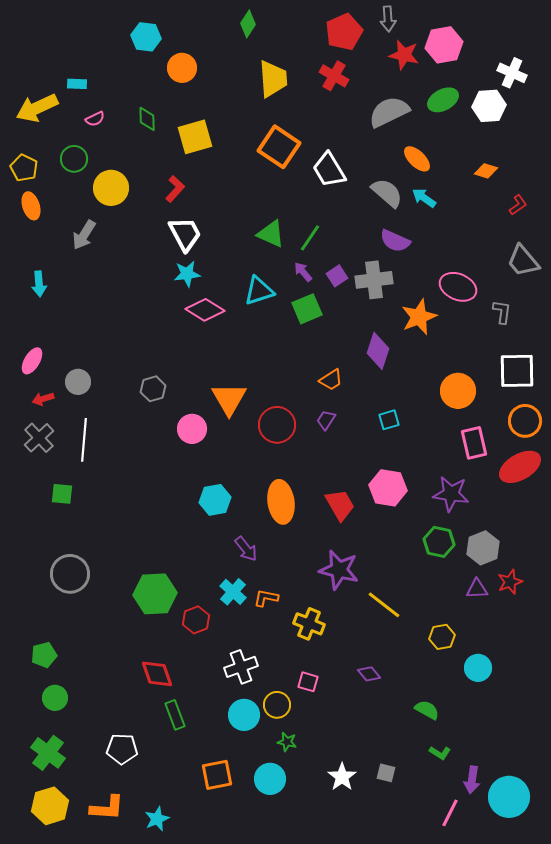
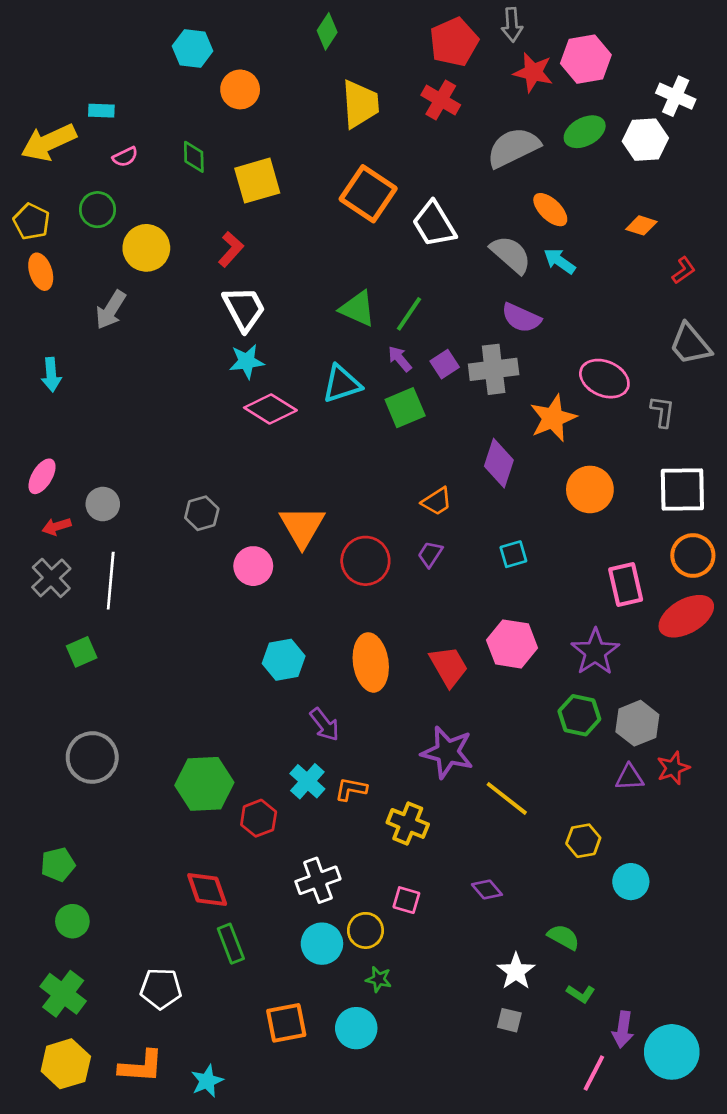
orange circle: (458, 391) -> (590, 489), moved
green square: (62, 494) -> (82, 652), turned -30
purple star: (451, 494) -> (595, 652), turned 30
white star: (342, 777) -> (516, 971), moved

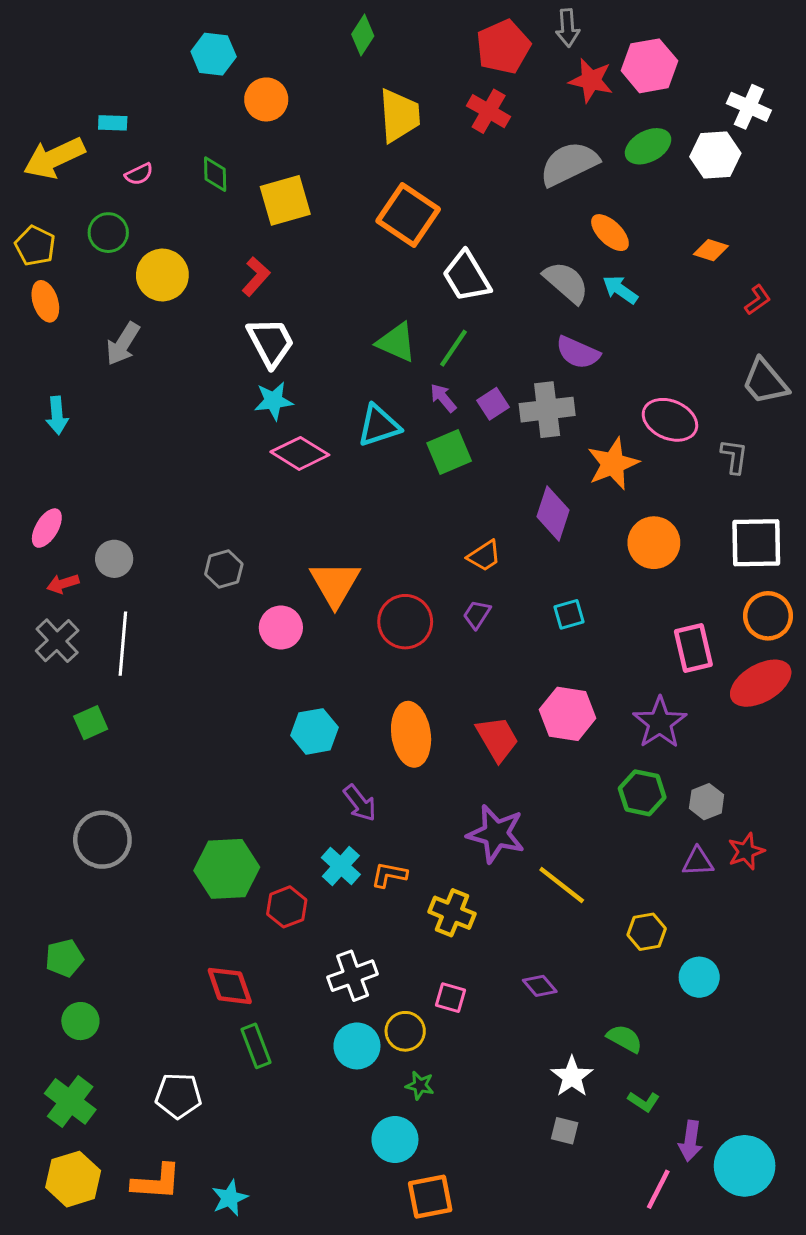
white trapezoid: (434, 224) -> (467, 276), moved
gray hexagon: (637, 723) -> (707, 802), size x0.7
orange square: (286, 1023) -> (430, 1197), moved

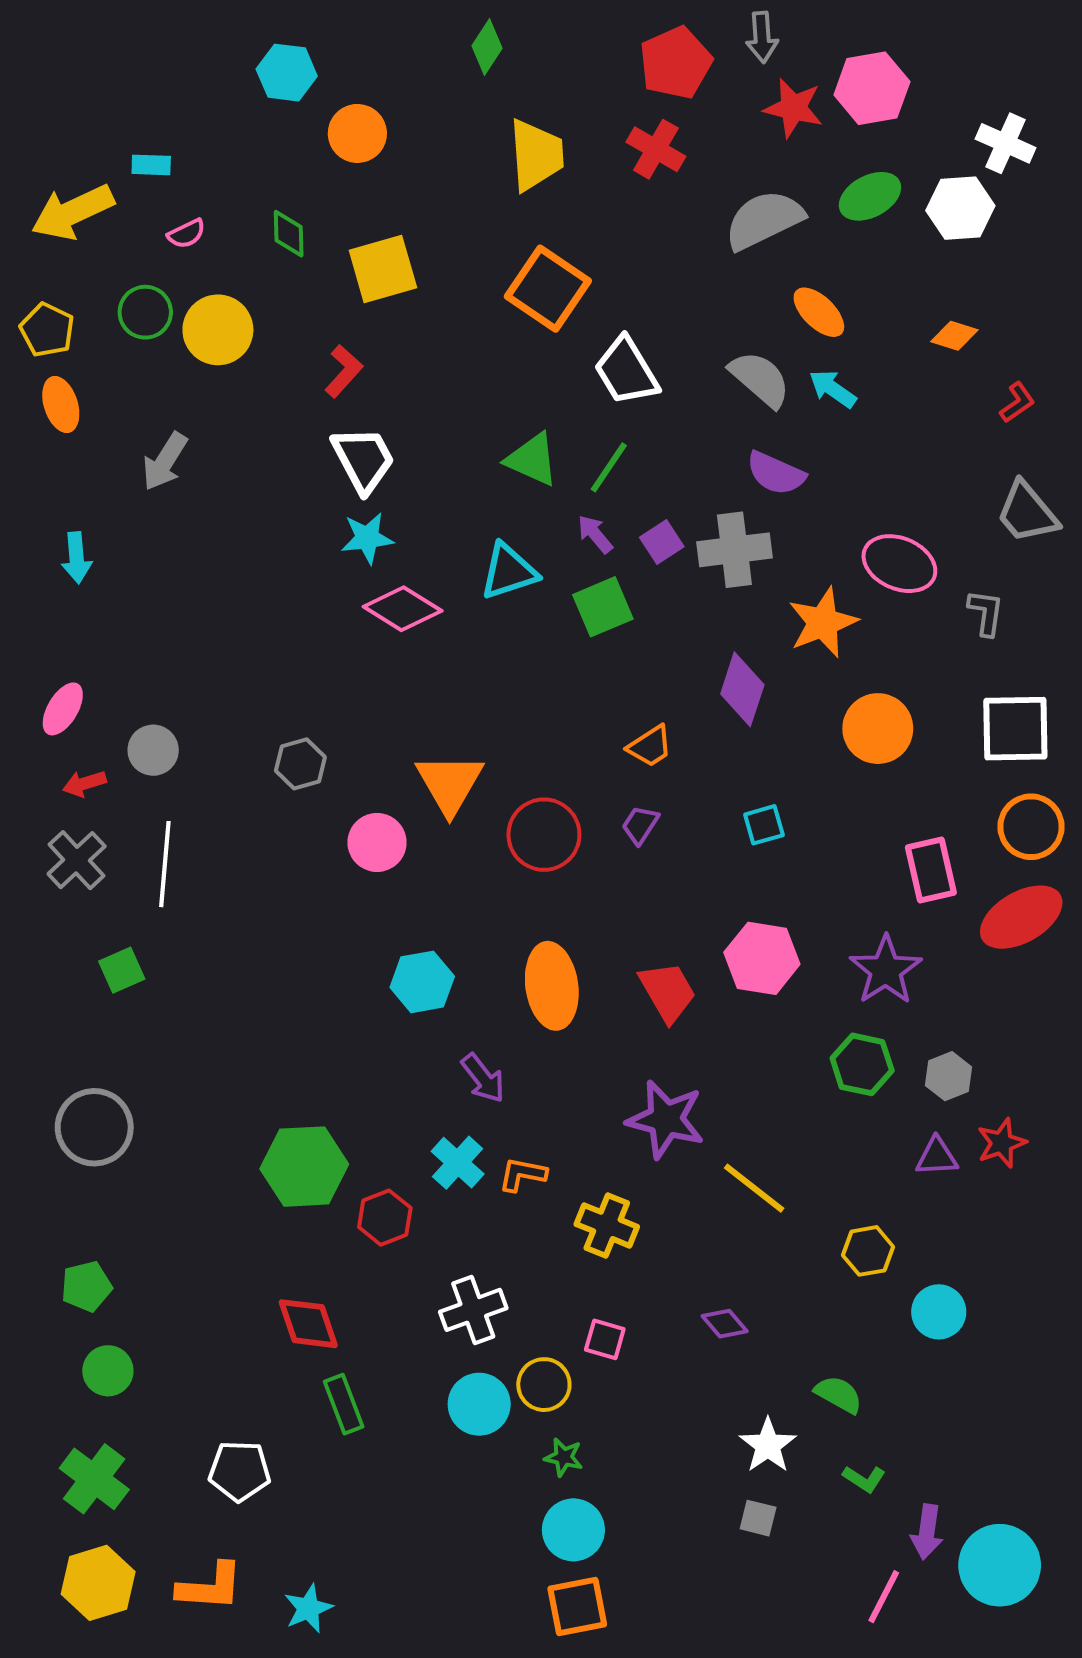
yellow circle: (162, 275) -> (218, 330), moved
gray circle: (102, 840) -> (94, 1127), moved
cyan circle: (395, 1140) -> (573, 1530), moved

